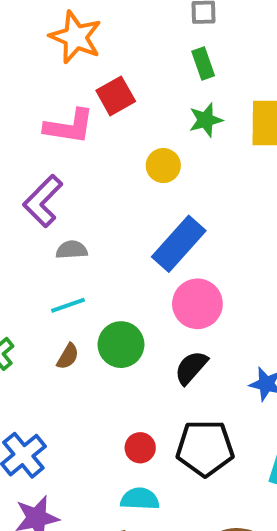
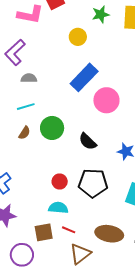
pink circle: (197, 304) -> (106, 100), moved
black semicircle: (191, 368) -> (88, 141), turned -90

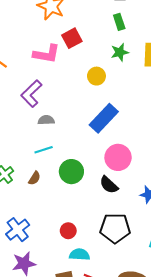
pink circle: (106, 100) -> (118, 157), moved
brown semicircle: (24, 133) -> (34, 178), moved
red circle: (60, 182) -> (68, 231), moved

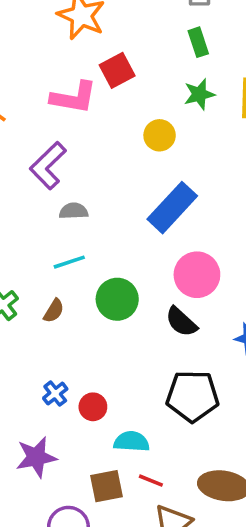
blue cross: (18, 230) -> (55, 394), moved, size x0.6
red circle: (68, 231) -> (93, 407), moved

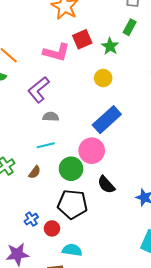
green rectangle: (198, 42) -> (130, 27), turned 42
green star: (199, 94) -> (110, 46), moved, turned -30
pink circle: (197, 275) -> (92, 151), moved
black pentagon: (192, 396) -> (72, 204), moved

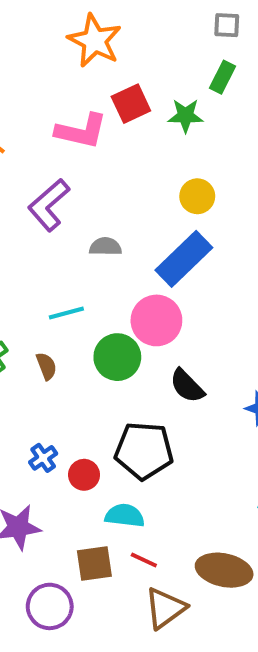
green star: (110, 46) -> (186, 116), turned -30
yellow circle: (103, 78) -> (197, 196), moved
gray semicircle: (51, 117) -> (105, 247), moved
brown semicircle: (35, 172) -> (46, 366), turned -56
black pentagon: (72, 204) -> (144, 451), moved

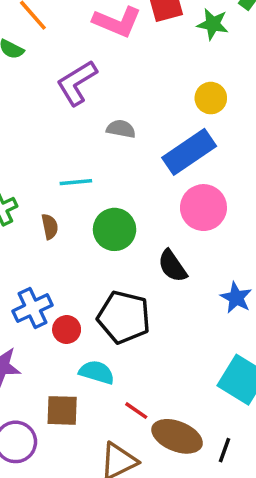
pink circle: (156, 320) -> (203, 208), moved
blue cross: (43, 458) -> (33, 308), size x1.5
red line: (144, 560) -> (136, 411), moved

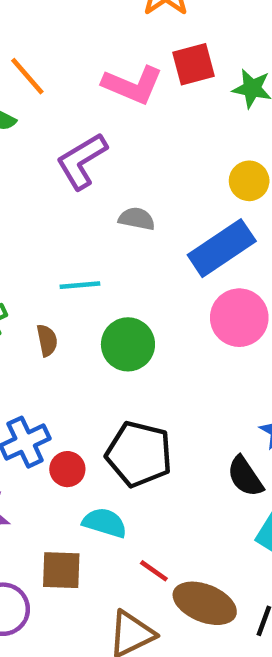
black semicircle: (172, 266) -> (245, 476), moved

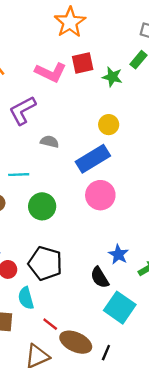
cyan semicircle: (105, 523) -> (26, 298), turned -125

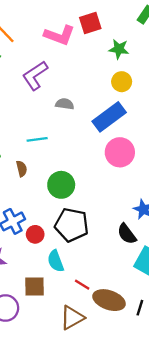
green star: (112, 77) -> (119, 49), moved
green circle: (42, 206) -> (61, 185), moved

